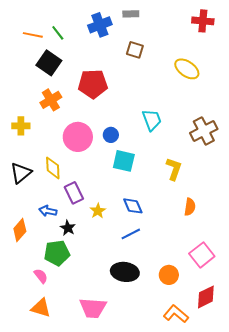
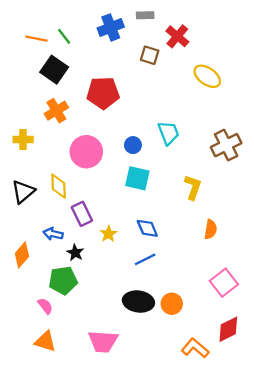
red cross: (203, 21) -> (177, 36), moved, turned 35
blue circle: (111, 135) -> (133, 145), moved
orange circle: (169, 275) -> (172, 304), moved

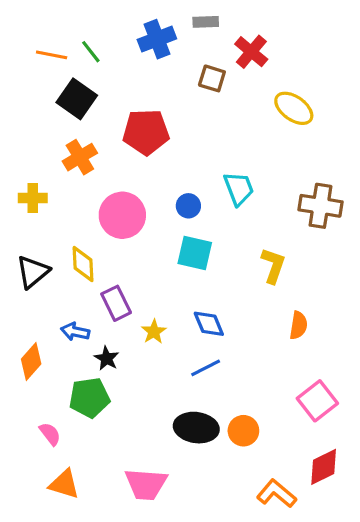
brown cross: (226, 145) -> (321, 206), turned 36
pink semicircle: (45, 306) -> (50, 434), moved

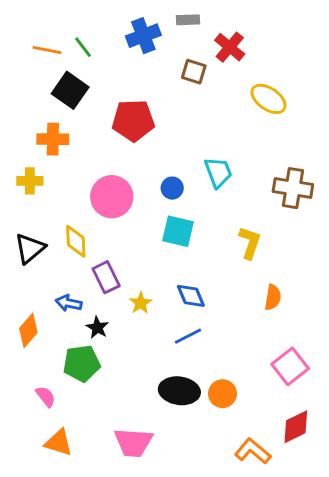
orange cross: (80, 157) -> (53, 139), moved, turned 32

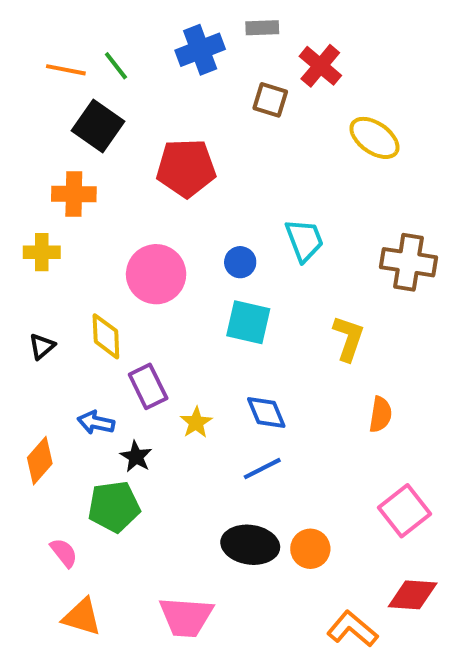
black triangle: (30, 248) -> (42, 346), size x0.6
red diamond: (296, 427) -> (413, 595), turned 30

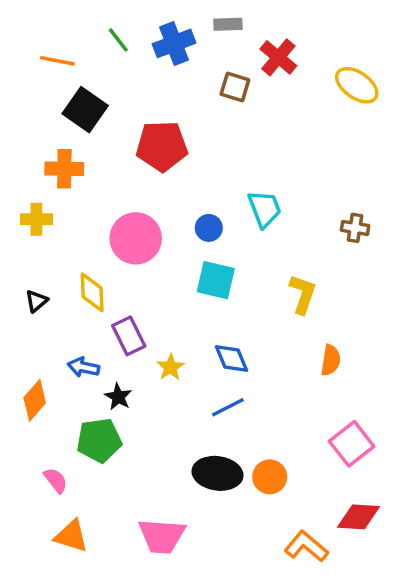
green line: (116, 66) -> (118, 40), moved
yellow ellipse: (374, 138) -> (357, 85), moved
brown cross: (409, 262) -> (355, 228), size x0.6

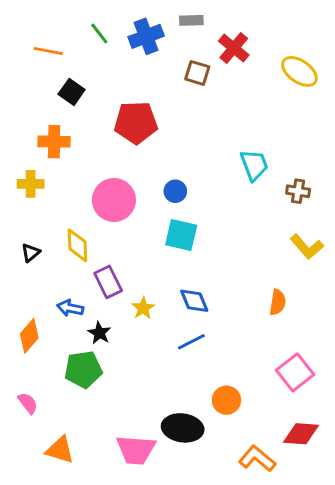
black square: (85, 110) -> (72, 92), size x0.7
cyan trapezoid: (264, 209) -> (254, 165), moved
yellow L-shape: (303, 294) -> (307, 247), moved, turned 120
black ellipse: (217, 473) -> (183, 428), moved
pink semicircle: (56, 480) -> (28, 403), moved

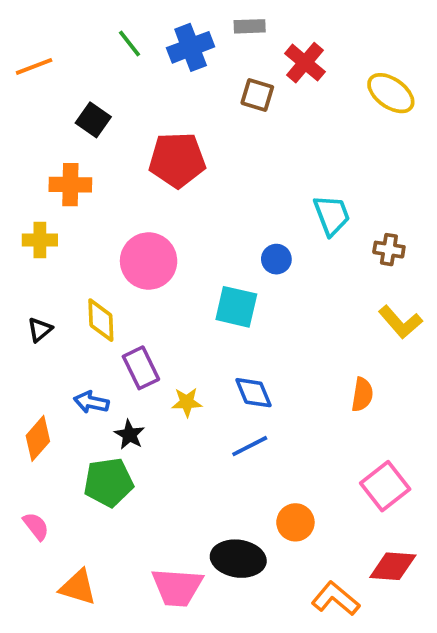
orange line: (48, 51) -> (34, 66), moved, turned -32
blue circle: (175, 191) -> (276, 259), moved
yellow star: (143, 308) -> (187, 402), turned 30

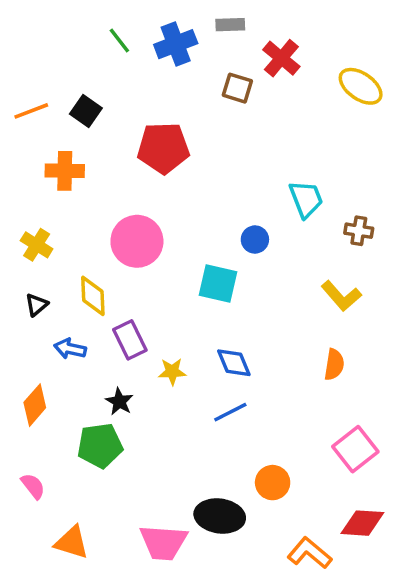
orange line: (34, 66) -> (31, 111), moved
yellow cross: (40, 240) -> (37, 245), moved, turned 32
yellow L-shape: (400, 322) -> (341, 296), moved
blue arrow: (91, 402) -> (70, 349), moved

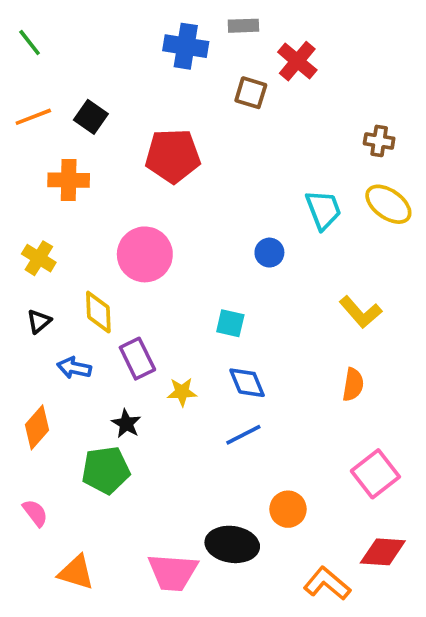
green line: (119, 41) -> (30, 42), moved
blue cross: (176, 44) -> (186, 46), turned 30
yellow ellipse: (361, 86) -> (388, 204), moved
brown cross: (359, 231) -> (379, 141), moved
cyan square: (218, 284) -> (230, 323), moved, size x0.7

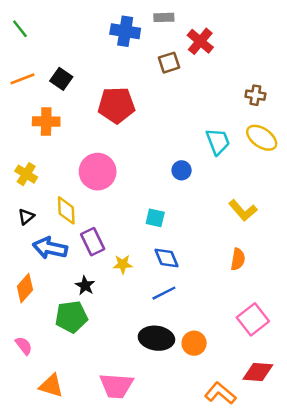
brown square: (251, 93) -> (169, 63), turned -35
blue arrow: (74, 368) -> (50, 248), size x1.5
black ellipse: (232, 544) -> (156, 338), moved

